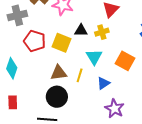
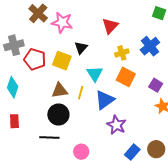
gray cross: (17, 15) -> (14, 45), moved
black triangle: (81, 30) -> (81, 48), turned -48
yellow cross: (102, 32) -> (122, 53), moved
blue triangle: (103, 83) -> (105, 100), size x1.5

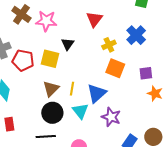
cyan triangle: (95, 74) -> (80, 111), moved
purple square: (156, 85) -> (146, 73), turned -32
brown triangle: (60, 91) -> (51, 89), turned -30

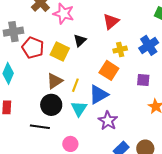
orange square: (115, 68) -> (109, 70), moved
purple square: (146, 73) -> (143, 80), moved

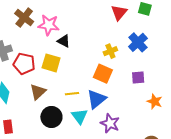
red triangle: (111, 21) -> (119, 13), moved
black triangle: (80, 40) -> (64, 41), moved, turned -40
brown triangle: (55, 81) -> (38, 92), moved
yellow line: (75, 85) -> (72, 94), turned 72

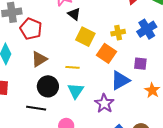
yellow square: (51, 63) -> (85, 37), moved
blue triangle: (96, 99) -> (120, 80), moved

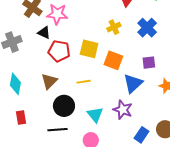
black triangle: (74, 14) -> (44, 33), moved
red pentagon: (31, 29) -> (59, 51), moved
yellow cross: (118, 33) -> (114, 27), moved
cyan triangle: (76, 91) -> (95, 115), moved

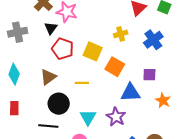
black triangle: (44, 33) -> (51, 28), turned 32
blue triangle: (133, 83) -> (130, 93), turned 30

